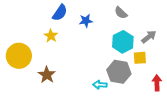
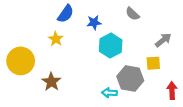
cyan hexagon: (123, 42) -> (111, 46), moved

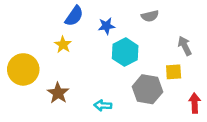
gray semicircle: (132, 14) -> (150, 16), turned -56
gray arrow: (163, 40) -> (185, 46), turned -77
cyan arrow: (109, 93) -> (103, 105), moved

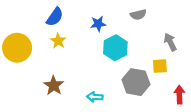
blue semicircle: (74, 16) -> (55, 17), moved
yellow circle: (23, 69) -> (17, 48), moved

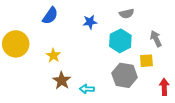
yellow star: (58, 41) -> (53, 55), moved
cyan hexagon: (115, 48) -> (120, 41), moved
brown star: (54, 85) -> (62, 81), moved

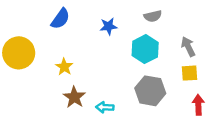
yellow square: (146, 61) -> (189, 73), moved

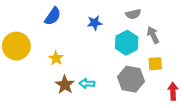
gray arrow: (188, 47) -> (153, 35), moved
yellow square: (189, 73) -> (155, 64), moved
cyan arrow: (105, 107) -> (87, 84), moved

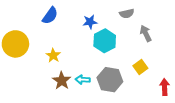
cyan hexagon: (127, 43) -> (105, 41), moved
yellow square: (155, 64) -> (140, 67), moved, turned -32
gray hexagon: (131, 79) -> (110, 80), moved

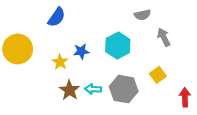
blue star: (90, 22) -> (81, 51), moved

